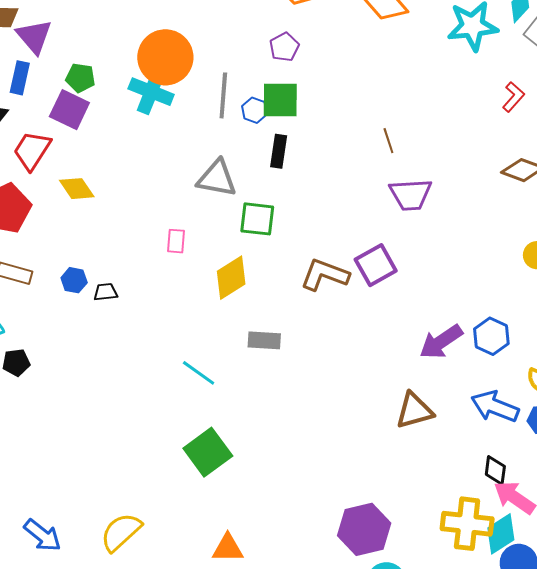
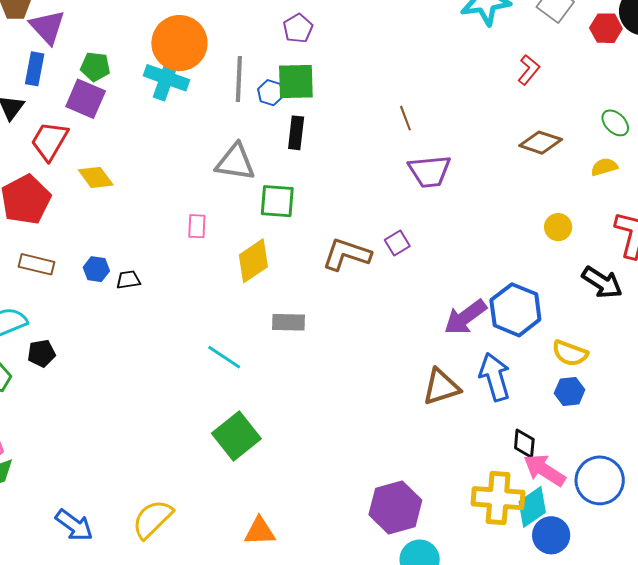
purple square: (376, 265) -> (397, 243), size x0.6
blue hexagon: (491, 336) -> (515, 310), size x1.4
blue arrow: (495, 407) -> (495, 377), moved, turned 54

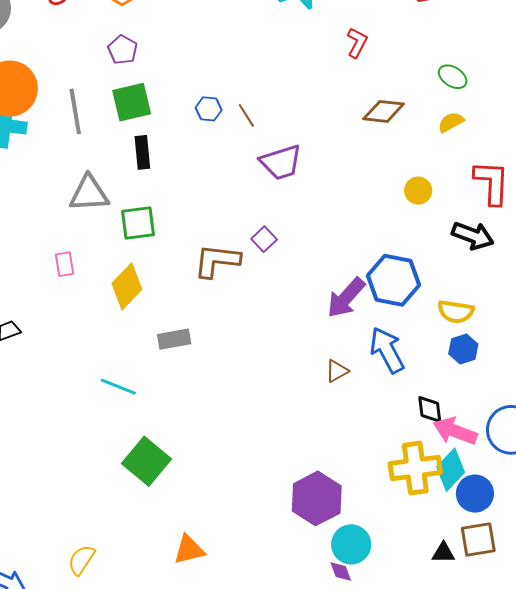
blue hexagon: (270, 93) -> (209, 109), moved
brown triangle: (441, 387) -> (337, 371), size x0.6
yellow semicircle: (152, 519) -> (81, 560), size x0.7

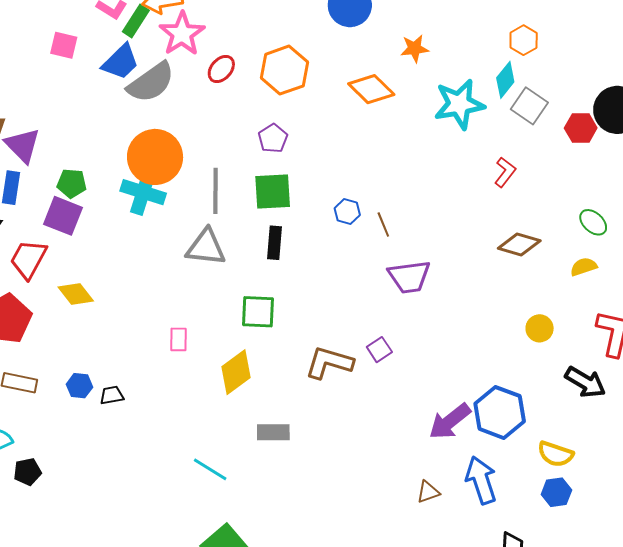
gray triangle: (89, 194) -> (206, 247), moved

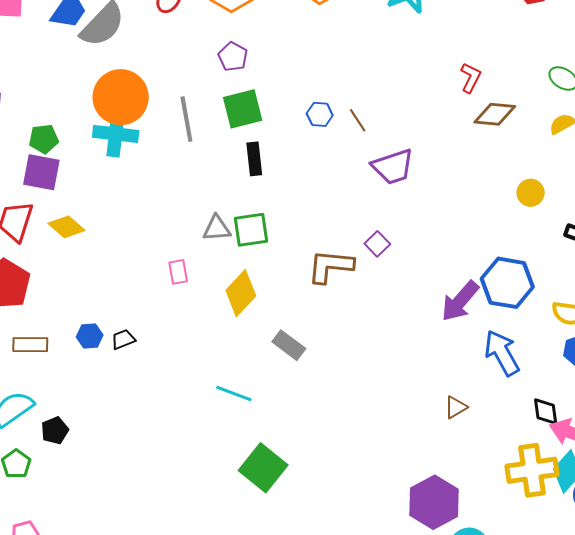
red L-shape: (505, 172) -> (471, 78), moved
gray triangle: (206, 247) -> (217, 228), moved, size x0.7
yellow diamond: (76, 294) -> (67, 227), moved
gray rectangle: (273, 432) -> (289, 345), turned 48
brown triangle: (428, 492) -> (456, 407), moved

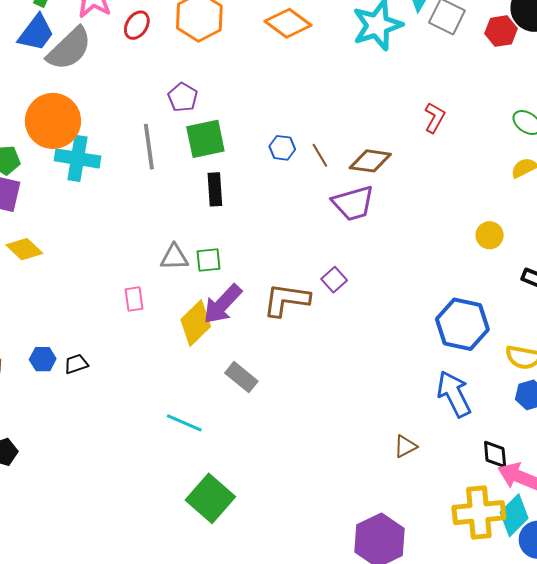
purple pentagon: (233, 57) -> (183, 97), moved
orange circle: (121, 97) -> (53, 121), moved
brown diamond: (495, 114) -> (370, 161), moved
green square: (251, 230) -> (209, 260), size x0.7
purple arrow: (460, 301) -> (222, 304), moved

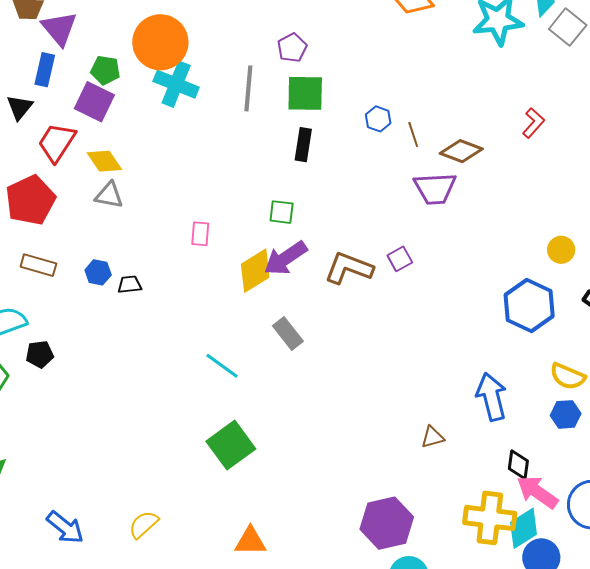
gray triangle: (174, 257) -> (109, 195), moved
blue hexagon: (462, 324) -> (529, 305), moved

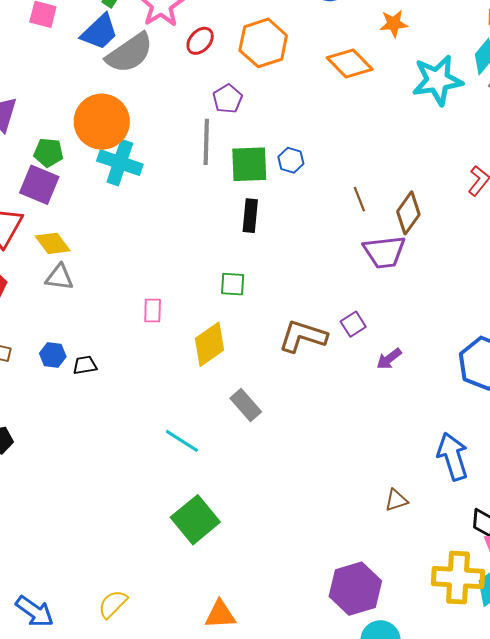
purple pentagon: (292, 48) -> (228, 99), moved
gray line: (248, 88) -> (206, 142), moved
blue hexagon: (378, 119) -> (291, 160), moved
brown diamond: (461, 151) -> (408, 213), turned -72
purple arrow: (285, 258) -> (389, 359), moved, size x0.6

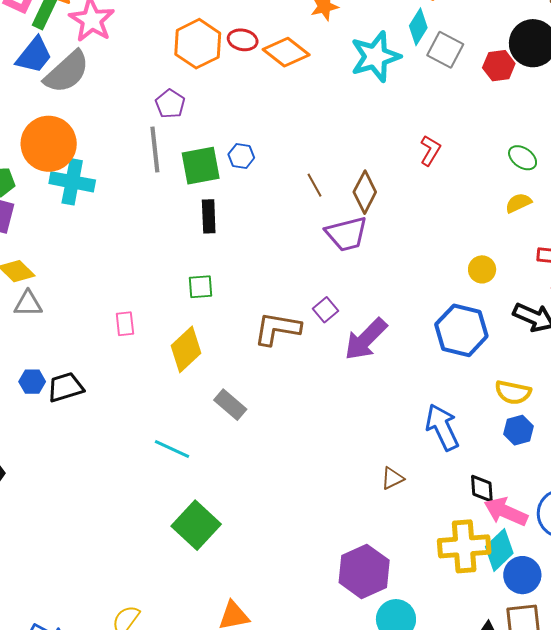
red ellipse: (200, 41) -> (243, 40), moved, turned 68
purple arrow: (389, 359) -> (366, 339), size x1.8
black trapezoid: (85, 365) -> (65, 387), size x1.5

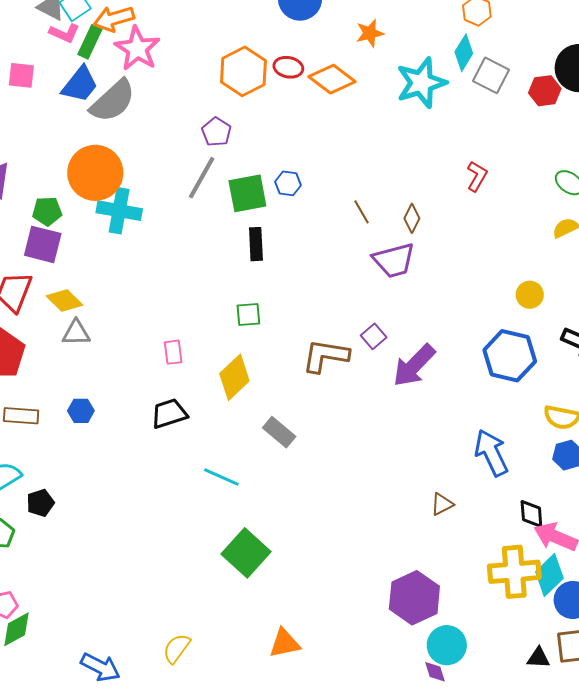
gray line: (155, 149) -> (202, 178), turned 36
brown diamond: (365, 192) -> (412, 218), size x0.7
black trapezoid: (65, 387) -> (169, 413), moved

